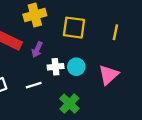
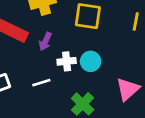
pink triangle: (108, 75) -> (128, 89), moved

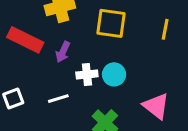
pink triangle: (128, 89) -> (156, 106), turned -40

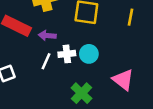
purple arrow: (63, 52) -> (47, 36), turned 70
white line: (58, 99) -> (46, 61), moved, turned -49

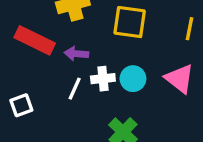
pink triangle: (123, 80) -> (180, 79), moved

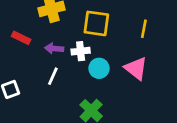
red rectangle: (35, 40) -> (21, 38), size x0.6
white cross: (103, 79) -> (81, 51), moved

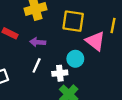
white cross: (81, 51) -> (60, 73), moved
pink triangle: (136, 68) -> (95, 41), moved

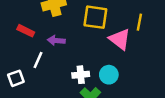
cyan circle: (75, 59) -> (109, 75), moved
white line: (37, 65) -> (38, 60), moved

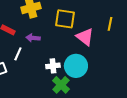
yellow line: (139, 22) -> (110, 24), moved
cyan circle: (109, 75) -> (76, 66), size x1.5

